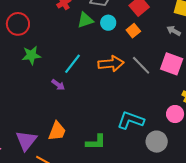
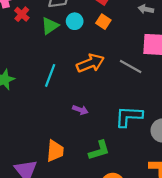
gray line: (141, 65) -> (131, 66), moved
purple arrow: (58, 85) -> (80, 110), moved

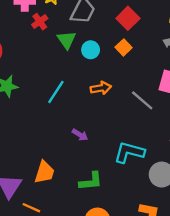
cyan circle: (75, 21) -> (91, 50), moved
green triangle: (50, 26) -> (67, 40), turned -42
orange arrow: (90, 63) -> (101, 88), size x0.7

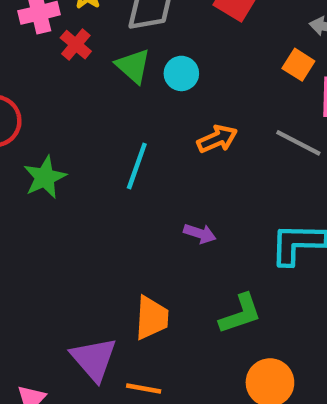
orange square: (124, 47) -> (298, 65), moved

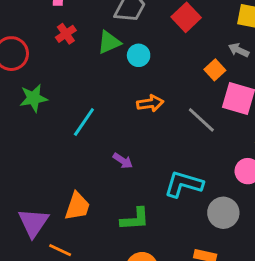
red cross: (76, 45) -> (66, 34), moved
green triangle: (133, 66) -> (109, 42), turned 40
cyan line: (137, 166) -> (84, 122), moved

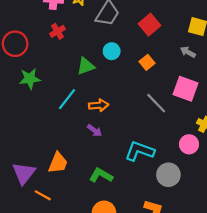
green triangle: (109, 42) -> (86, 66), moved
orange square: (215, 70) -> (147, 62), moved
orange arrow: (150, 103) -> (99, 105), moved
green L-shape: (135, 219) -> (101, 175), turned -150

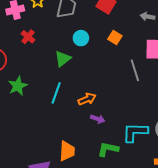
gray line: (156, 103) -> (135, 70), turned 45
orange arrow: (99, 105) -> (87, 99), moved
purple arrow: (95, 130) -> (98, 119), moved
cyan L-shape: (140, 151) -> (135, 132), moved

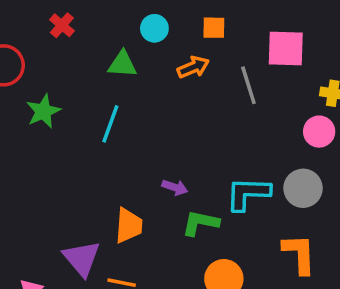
orange square: (115, 38) -> (214, 28), turned -32
green triangle: (63, 59) -> (122, 64), turned 42
orange arrow: (87, 99) -> (193, 67), moved
purple arrow: (98, 119) -> (175, 187), moved

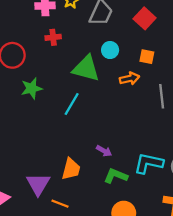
red cross: (62, 25) -> (53, 37), turned 32
green triangle: (122, 64) -> (86, 68), size x1.5

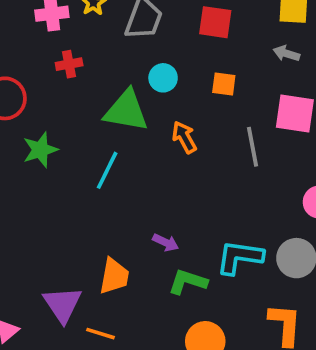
red square: (145, 18) -> (215, 22), turned -30
orange arrow: (130, 79) -> (184, 137), moved, turned -102

